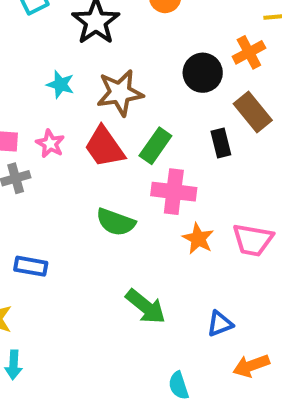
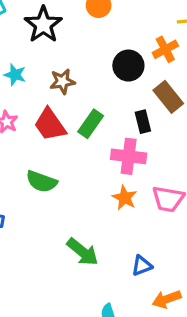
brown star: (120, 93) -> (62, 81), size x0.7
pink cross: (174, 192) -> (129, 156), moved
green semicircle: (116, 222) -> (42, 181), moved

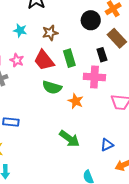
green rectangle: (91, 124) -> (69, 58), turned -48
green semicircle: (42, 181) -> (52, 87), moved
orange star: (125, 198) -> (76, 101), moved

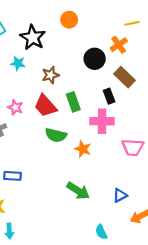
cyan star: (20, 30) -> (18, 63), moved

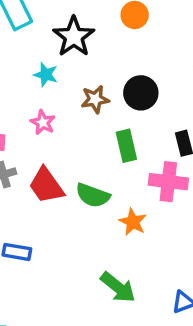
black circle: (95, 59) -> (141, 93), moved
red trapezoid: (45, 106) -> (46, 186), moved
pink star: (15, 107) -> (43, 122), moved

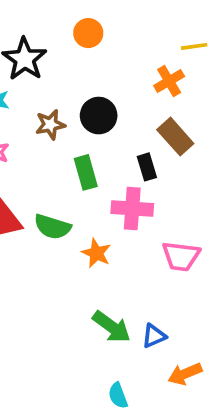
green arrow: (118, 287) -> (112, 327), moved

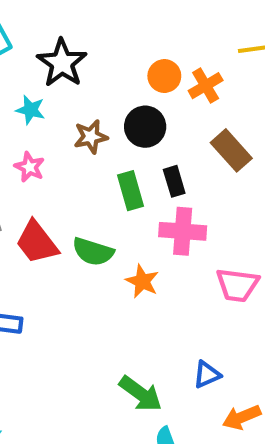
orange circle: (88, 33) -> (164, 76), moved
orange cross: (169, 81) -> (206, 86), moved
black rectangle: (147, 167) -> (174, 181), moved
green arrow: (112, 327) -> (141, 394), moved

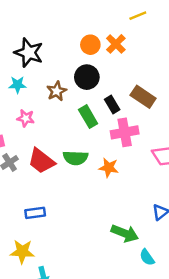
brown rectangle: (231, 150) -> (143, 97), moved

